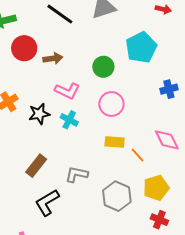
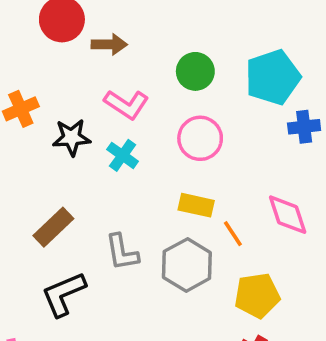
cyan pentagon: (141, 48) -> (273, 77), moved
gray L-shape: (77, 174) -> (122, 252), turned -120
gray hexagon: (117, 196) -> (187, 265), moved

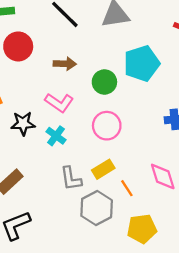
brown arrow: (109, 44) -> (65, 64), moved
cyan pentagon: (273, 77) -> (142, 63), moved
yellow rectangle: (196, 205) -> (103, 169), turned -45
gray L-shape: (122, 252) -> (71, 179), moved

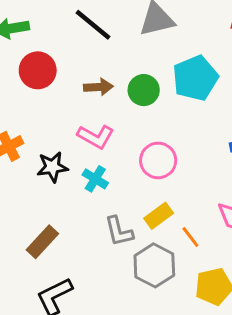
green circle: (104, 82) -> (144, 90), moved

